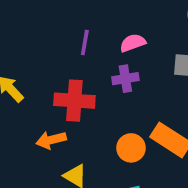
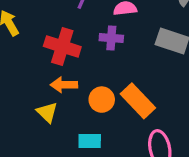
orange arrow: (51, 140) -> (64, 85), moved

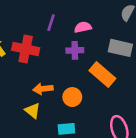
red cross: (62, 46) -> (26, 49), moved
orange rectangle: (138, 101) -> (102, 74), moved

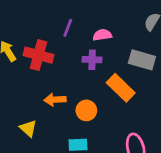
yellow triangle: (33, 111) -> (28, 128), moved

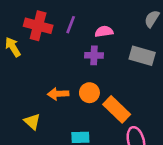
red cross: (38, 55) -> (38, 26), moved
orange rectangle: (121, 88) -> (117, 109), moved
orange circle: (86, 110) -> (89, 93), moved

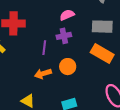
purple line: (71, 25) -> (44, 48), moved
orange rectangle: (117, 109) -> (102, 54), moved

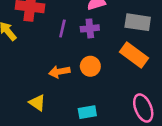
purple line: (44, 48) -> (62, 29), moved

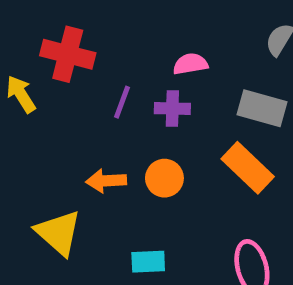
yellow triangle: (37, 103) -> (58, 233), size x1.5

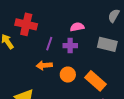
orange rectangle: (248, 168) -> (96, 81), moved
orange arrow: (106, 181) -> (44, 65), moved

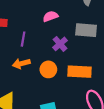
purple cross: (70, 46) -> (60, 44), moved, turned -32
orange rectangle: (96, 81) -> (79, 72), turned -30

